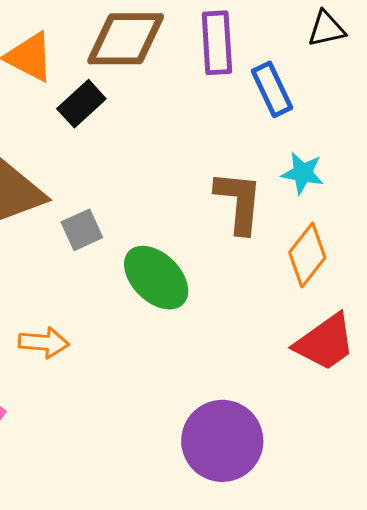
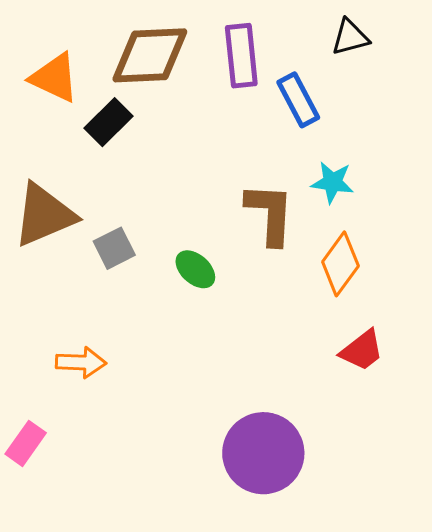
green ellipse: (156, 278) -> (195, 269), moved, size x0.6
red trapezoid: (325, 342) -> (362, 350), size x0.7

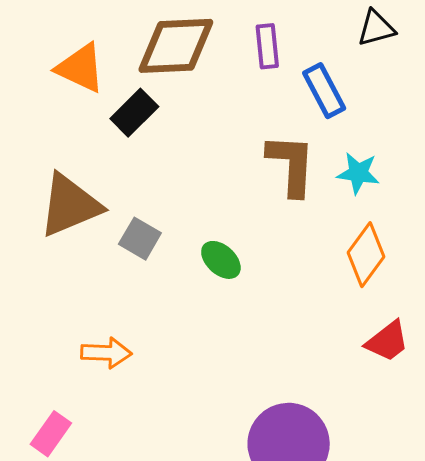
purple rectangle: (241, 56) -> (267, 46), size x0.7
brown L-shape: (270, 214) -> (291, 165), moved
gray square: (114, 248) -> (140, 239), turned -33

